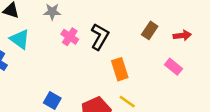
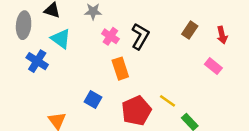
red arrow: (182, 35) -> (222, 35), turned 84
orange rectangle: (120, 69) -> (120, 69), moved

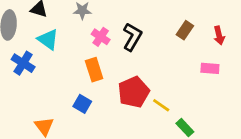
pink rectangle: (213, 66) -> (210, 68), turned -35
orange rectangle: (120, 69) -> (94, 70), moved
red pentagon: (136, 111) -> (134, 92), moved

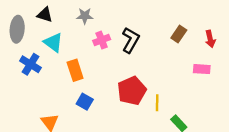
pink cross: (101, 37) -> (102, 40), turned 35
orange rectangle: (94, 70) -> (75, 70), moved
yellow line: (161, 105) -> (157, 103), turned 56

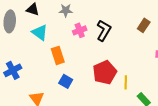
blue cross: (30, 64) -> (13, 70), moved, turned 30

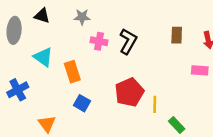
brown rectangle: (144, 25) -> (177, 35), turned -32
pink cross: (80, 30) -> (99, 41), turned 32
cyan triangle: (40, 32) -> (43, 57), moved

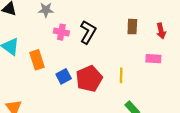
blue square: (82, 103) -> (64, 76), moved, turned 32
yellow line: (155, 104) -> (121, 75), moved

